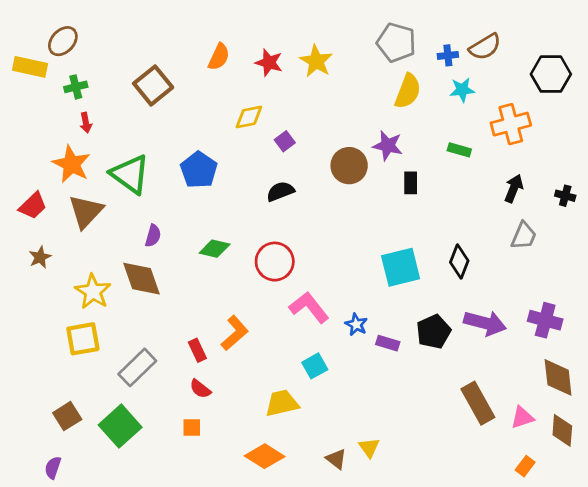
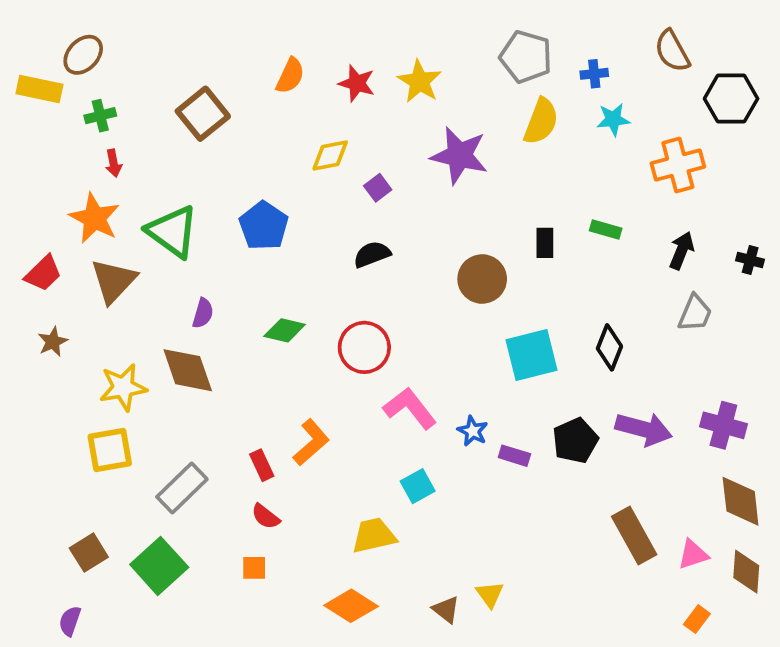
brown semicircle: (485, 47) -> (672, 51), moved, turned 92
purple star: (388, 146) -> (459, 156), moved, size x1.4
green rectangle: (459, 150) -> (606, 230), moved
brown circle: (349, 166) -> (482, 279), moved
yellow star: (93, 292) -> (123, 387), turned 30

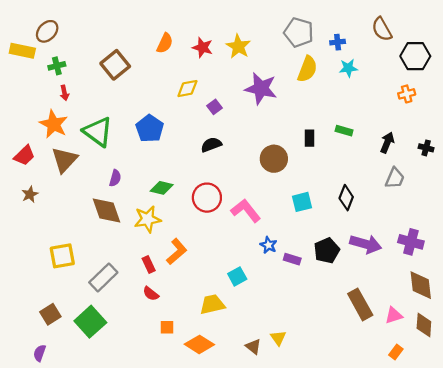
orange cross: (678, 165) -> (407, 94), moved, size x0.6
cyan square: (532, 355) -> (302, 202), size x0.7
yellow star: (123, 387) -> (148, 219), moved
pink L-shape: (410, 408) -> (246, 211), moved
orange square: (254, 568) -> (167, 327), moved

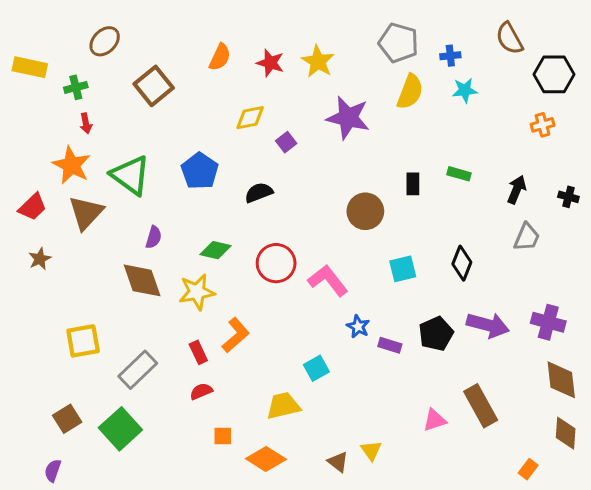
brown ellipse: (47, 31) -> (105, 41), moved
black semicircle: (211, 145) -> (259, 193), moved
red semicircle: (151, 294) -> (201, 391), turned 119
pink triangle: (394, 315) -> (435, 420), moved

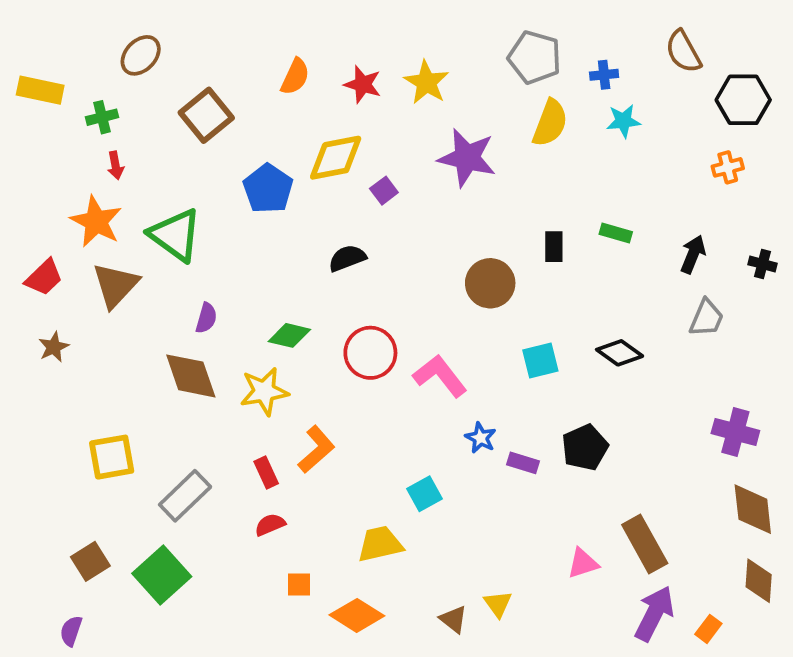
yellow diamond: (250, 118) -> (336, 158), size x1.4
blue pentagon: (200, 171) -> (268, 189), moved
black diamond: (462, 263) -> (620, 353), turned -76
purple arrow: (488, 325) -> (654, 614), moved, turned -78

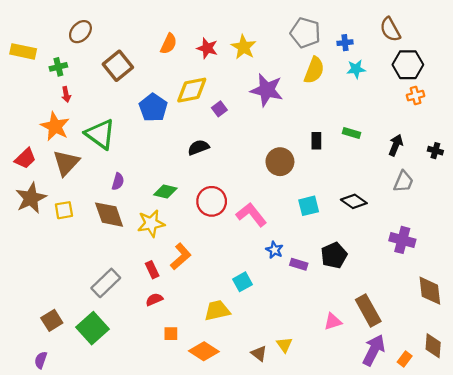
black hexagon: (743, 100) -> (408, 65), moved
brown star: (54, 347) -> (31, 198), size x1.8
purple cross: (735, 432) -> (402, 240), moved
yellow square: (112, 457) -> (64, 210), moved, size x0.7
brown diamond: (759, 581) -> (433, 346), moved

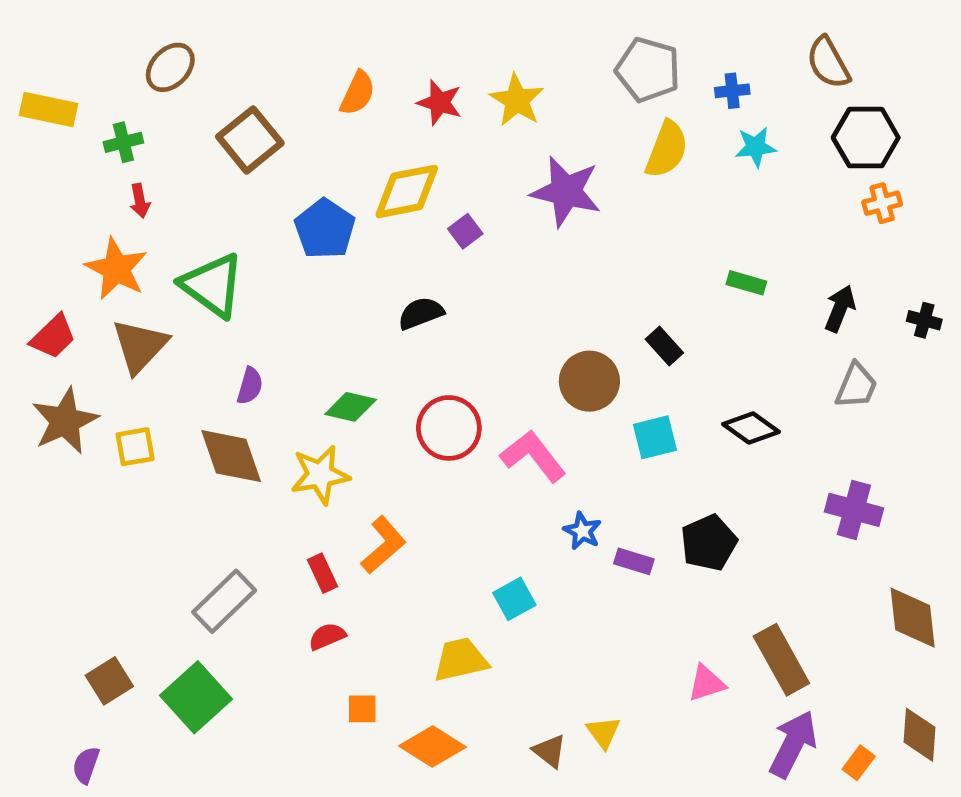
black rectangle: (316, 141) -> (664, 346), moved, turned -42
brown circle: (280, 162) -> (589, 381), moved

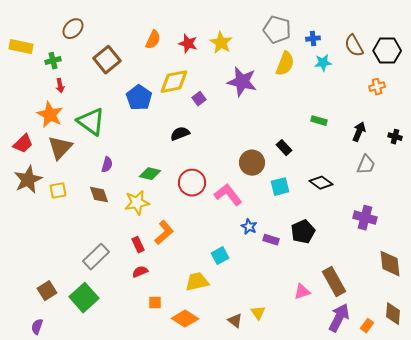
brown semicircle: (828, 63) -> (354, 46), moved
black hexagon: (866, 138) -> (387, 51), moved
brown diamond: (231, 456) -> (99, 195), size x0.7

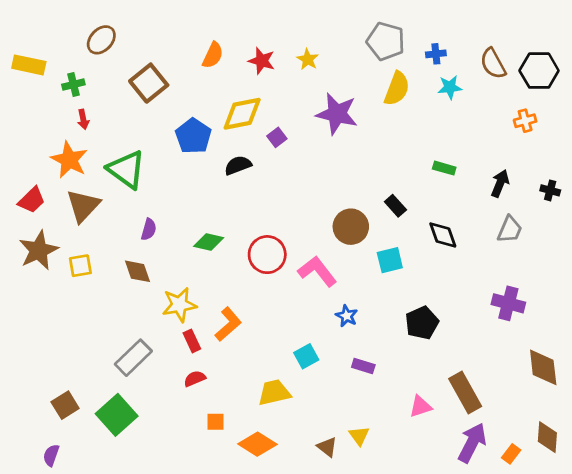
yellow star: (221, 43) -> (308, 59), size x0.7
black semicircle: (180, 134) -> (238, 165), moved
black diamond: (321, 183) -> (443, 235), moved, turned 35
yellow star: (137, 203) -> (179, 305), moved
purple rectangle: (271, 240) -> (363, 366), moved

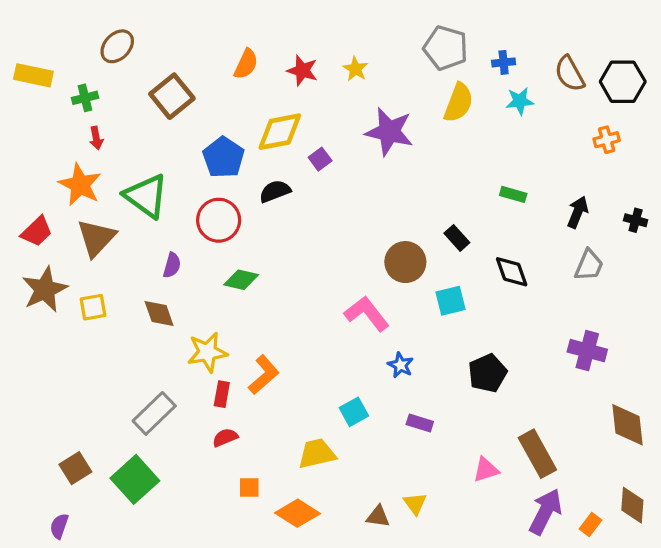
red circle: (267, 255) -> (219, 220), moved
red rectangle: (192, 341) -> (222, 394), turned 35
brown triangle: (327, 447) -> (378, 516), turned -30

